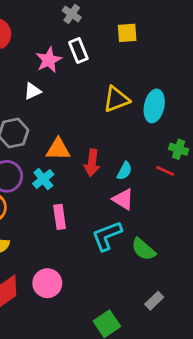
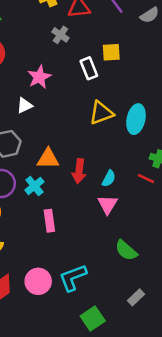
white rectangle: (78, 50) -> (89, 68), moved
pink triangle: (123, 199) -> (108, 205), turned 30
cyan L-shape: (107, 236) -> (73, 278), moved

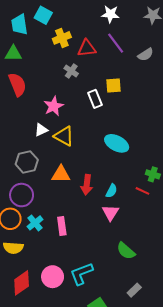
yellow triangle: (101, 113) -> (64, 136), moved, turned 50
cyan ellipse: (136, 119) -> (117, 143), moved, turned -75
cyan cross: (34, 186) -> (35, 223), moved

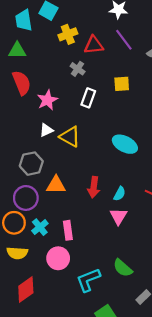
white rectangle: (95, 99) -> (88, 98), moved, turned 42
pink star: (54, 106) -> (47, 100), moved
orange triangle: (61, 174) -> (56, 185), moved
green semicircle: (126, 251) -> (123, 268), moved
pink circle: (53, 277) -> (58, 258), moved

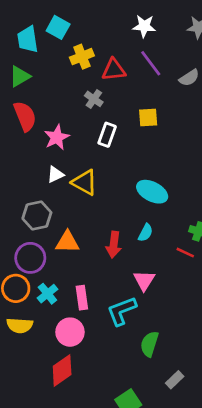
green triangle: (17, 50) -> (20, 76), turned -30
cyan semicircle: (120, 194) -> (145, 233), moved
green semicircle: (123, 268) -> (149, 344), turned 66
cyan L-shape: (88, 280) -> (122, 311), moved
red diamond: (26, 290) -> (62, 370), moved

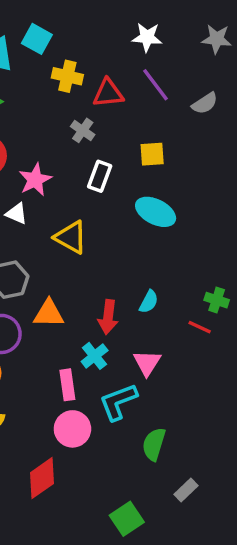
yellow cross: (82, 57) -> (67, 76), turned 35
white triangle: (55, 174) -> (17, 214), moved, turned 48
cyan ellipse: (152, 192) -> (156, 212), moved
cyan cross: (47, 294) -> (95, 356), moved
pink circle: (70, 332) -> (72, 429), moved

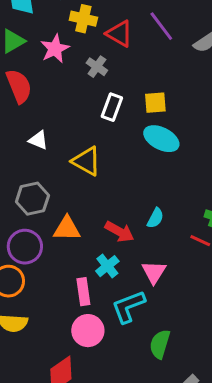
red triangle: (108, 93) -> (119, 34), turned 36
yellow square: (152, 154) -> (155, 103), moved
pink star: (35, 180) -> (55, 49), moved
red arrow: (108, 317) -> (119, 232), turned -68

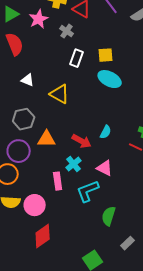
pink triangle: (154, 272) -> (105, 168), turned -36
pink circle: (88, 331) -> (35, 205), moved

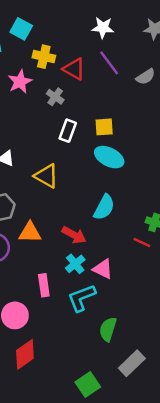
cyan semicircle: (106, 132) -> (104, 207), moved, size x1.5
cyan cross: (74, 164) -> (75, 264), moved
gray rectangle: (128, 243) -> (132, 363), size x1.5

